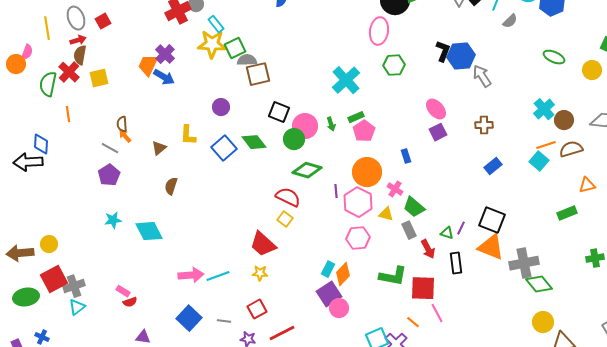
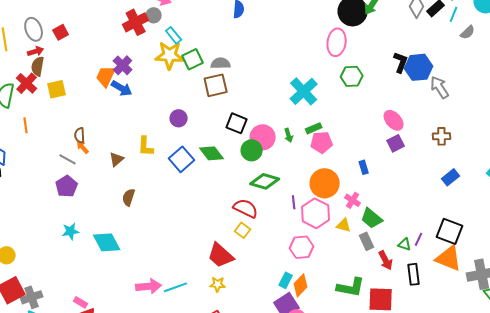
gray semicircle: (247, 60) -> (221, 63), moved
pink pentagon: (364, 131) -> (322, 142), turned 30
pink hexagon: (358, 238) -> (302, 247), moved

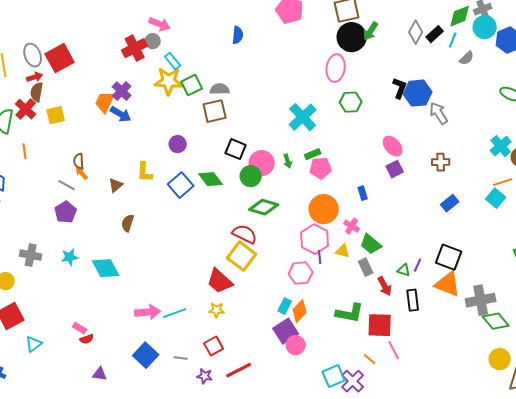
red square: (61, 32) -> (60, 58), size x1.8
purple line: (294, 202) -> (320, 257), moved
yellow square: (243, 230) -> (242, 256), size x1.8
gray cross: (32, 297) -> (31, 255), moved, turned 30

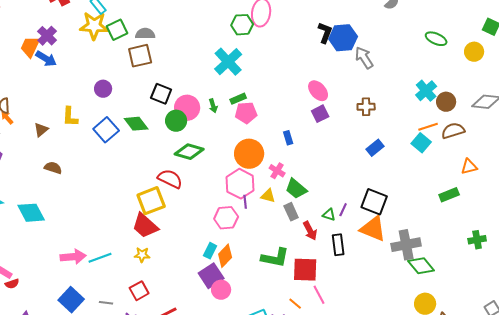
green hexagon: (351, 102) -> (242, 25), moved
brown semicircle: (128, 223) -> (53, 168), turned 90
yellow square: (242, 256) -> (151, 201), moved, turned 32

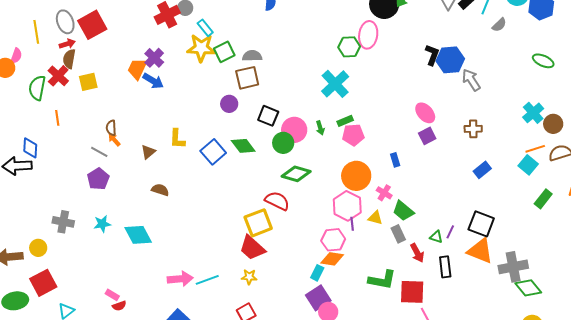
purple circle: (103, 89) -> (229, 104), moved
green rectangle: (449, 195) -> (543, 199), moved, turned -30
orange diamond: (225, 256) -> (332, 259), moved, turned 55

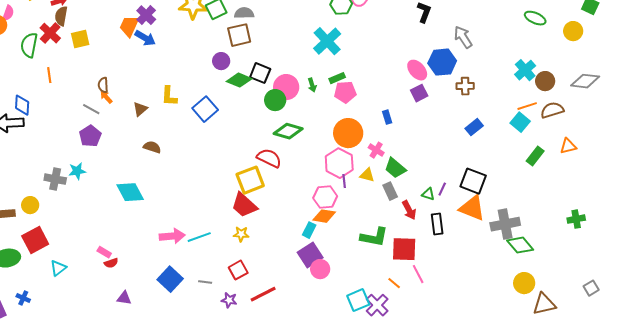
blue hexagon: (450, 60) -> (442, 62), moved
green diamond: (243, 146) -> (239, 80), moved, turned -30
cyan star: (102, 224) -> (77, 171), moved

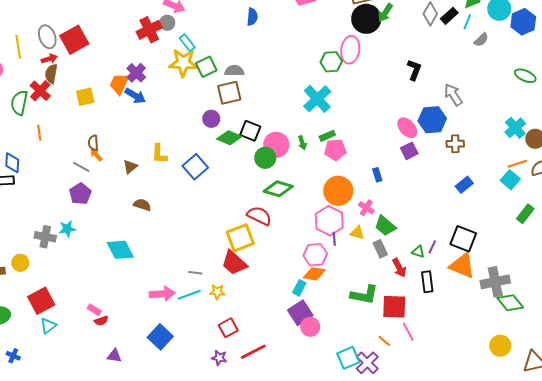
yellow square: (80, 39) -> (85, 97), moved
yellow star: (241, 234) -> (217, 292), moved
red square: (35, 240) -> (41, 301), moved
gray line: (205, 282) -> (195, 273), moved
yellow circle: (524, 283) -> (500, 346), moved

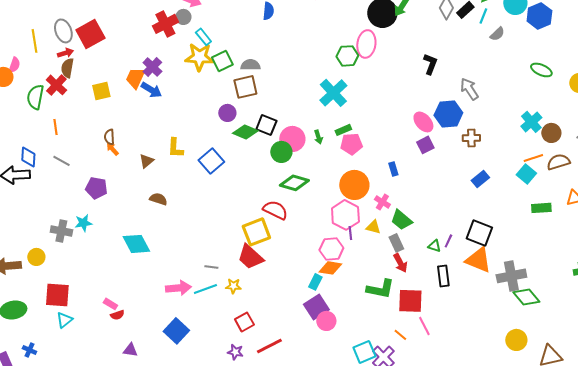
gray line: (81, 167) -> (61, 161), moved
purple pentagon: (80, 194) -> (96, 188), turned -30
green rectangle: (525, 214) -> (541, 208), turned 48
red arrow: (399, 268) -> (400, 263), moved
red square: (41, 301) -> (57, 295), turned 32

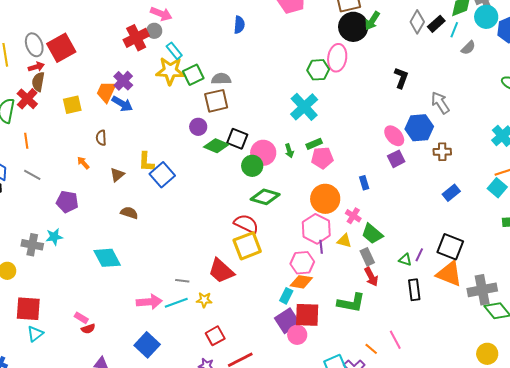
brown semicircle: (109, 137) -> (101, 138), moved
blue square: (211, 161) -> (162, 175), moved
yellow square: (256, 232) -> (247, 246), moved
red square: (410, 301) -> (307, 315), moved

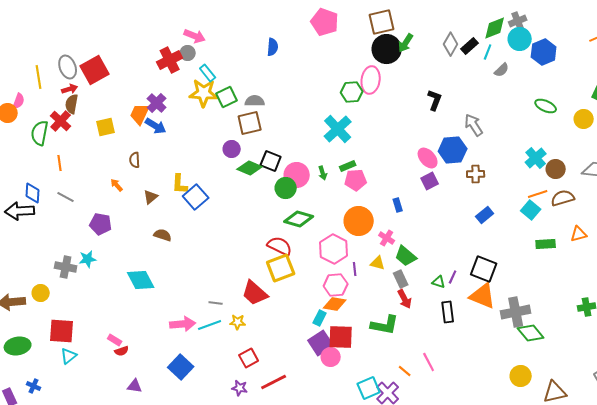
pink hexagon: (316, 229) -> (334, 249), moved

